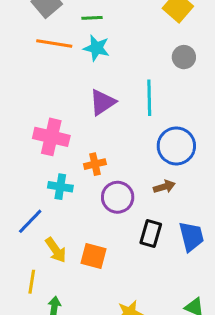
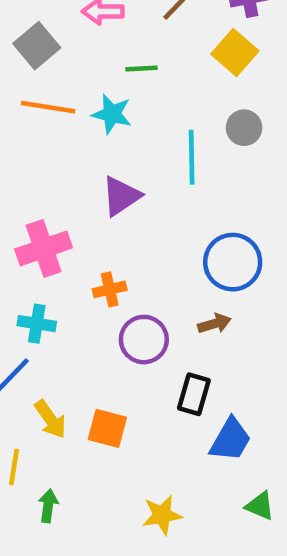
green line: (92, 18) -> (142, 68), moved
cyan line: (149, 98) -> (192, 157), moved
pink cross: (51, 137) -> (44, 248), turned -32
cyan cross: (60, 187) -> (37, 324), moved
blue trapezoid: (191, 236) -> (230, 440), moved, turned 44

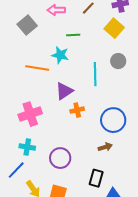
orange line: (48, 107) -> (37, 68), moved
orange cross: (110, 289) -> (77, 110), moved
purple circle: (144, 340) -> (60, 158), moved

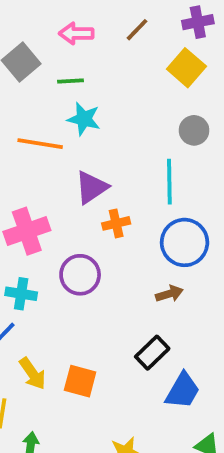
green line: (73, 35) -> (71, 81), moved
cyan line: (95, 74) -> (169, 182), moved
purple circle: (60, 158) -> (80, 275), moved
black rectangle: (96, 178) -> (152, 353), turned 30

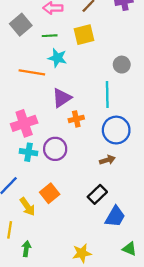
yellow square: (186, 68) -> (84, 35), moved, turned 35
cyan cross: (21, 294) -> (29, 152), moved
orange square: (80, 381) -> (50, 193), moved, turned 36

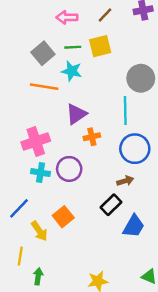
gray square: (21, 25) -> (43, 53), moved
green line: (50, 36) -> (73, 47), moved
gray circle: (122, 65) -> (141, 78), size x1.5
black rectangle: (97, 194) -> (111, 205), moved
blue trapezoid: (115, 217) -> (134, 226), moved

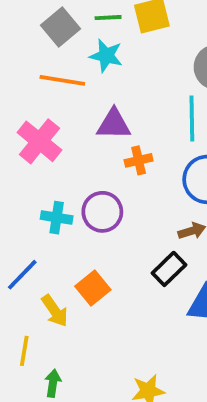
purple triangle: (76, 114) -> (114, 124), turned 35
pink cross: (36, 142) -> (39, 141), moved, turned -32

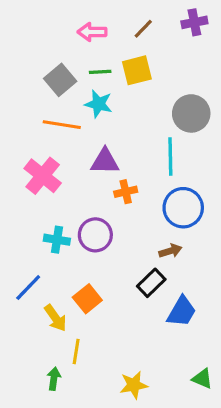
yellow line: (24, 351) -> (76, 351), moved

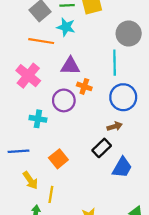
orange cross: (126, 192) -> (84, 86), turned 32
purple circle: (95, 235) -> (64, 100), moved
blue line: (28, 288) -> (18, 151), turned 42
yellow arrow: (55, 318) -> (30, 180), moved

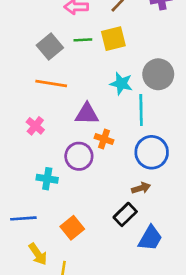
cyan star: (66, 27) -> (121, 84), moved
pink cross: (28, 76) -> (35, 126), size x0.6

